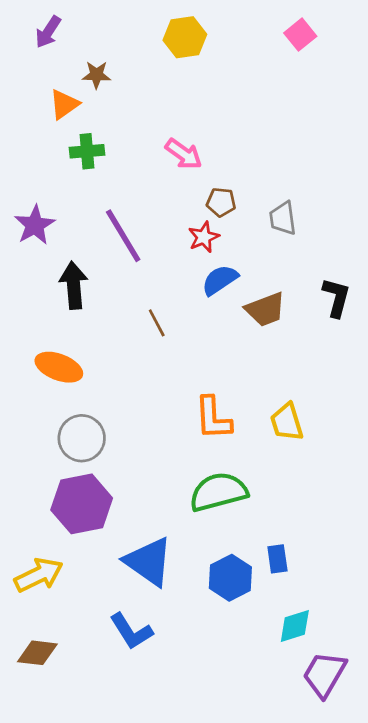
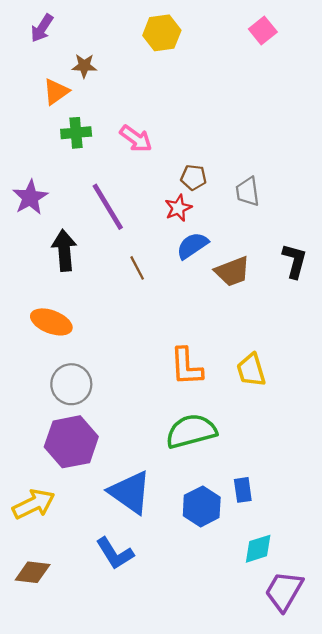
pink arrow: (184, 154) -> (136, 139), moved
brown line: (157, 323) -> (137, 268), moved

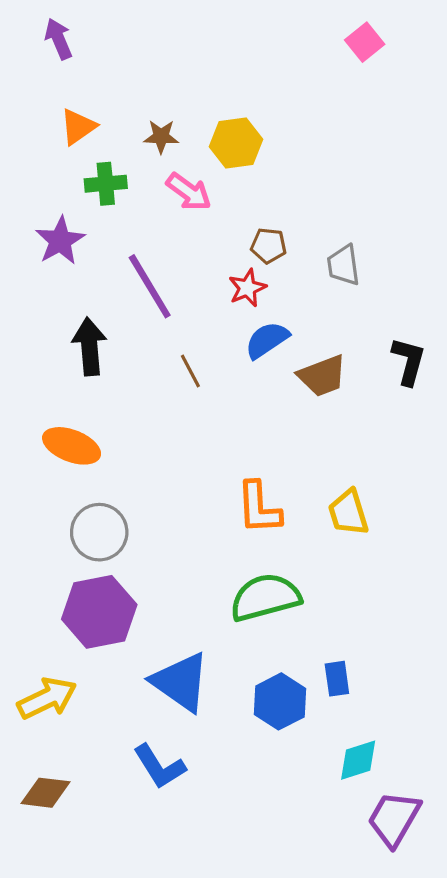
purple arrow: (42, 28) -> (59, 39), turned 124
yellow hexagon: (162, 33) -> (236, 143), moved
brown star: (84, 66) -> (161, 136), moved
purple star: (30, 197) -> (60, 241), moved

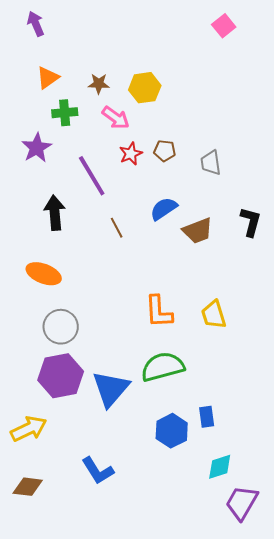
red star: (247, 288) -> (131, 154), moved
blue triangle: (181, 682) -> (111, 389), moved, turned 36

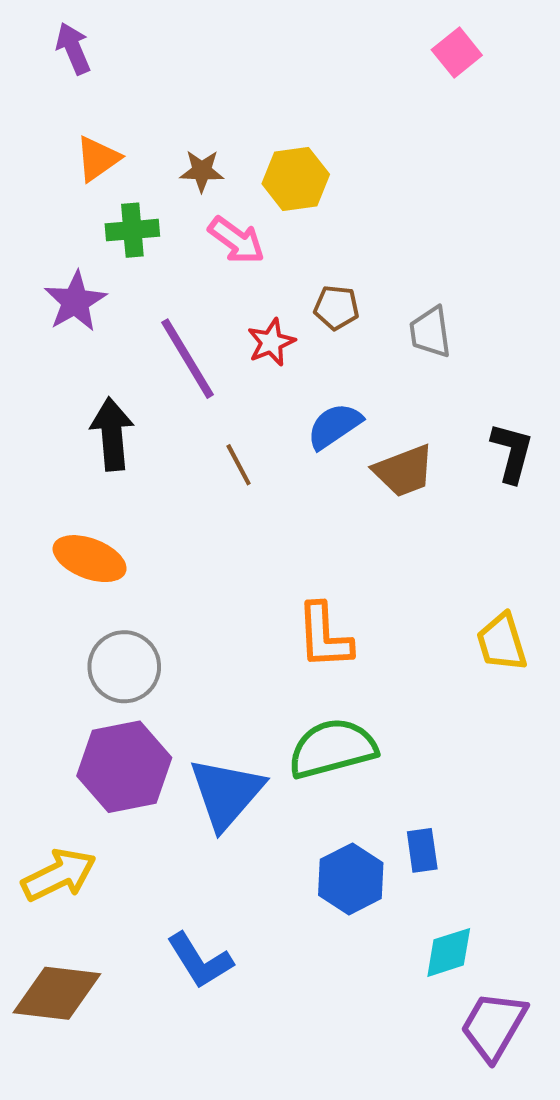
red star: (131, 154) -> (271, 342), moved
yellow trapezoid: (214, 315) -> (502, 642), moved
brown diamond: (28, 487) -> (57, 993), size x1.4

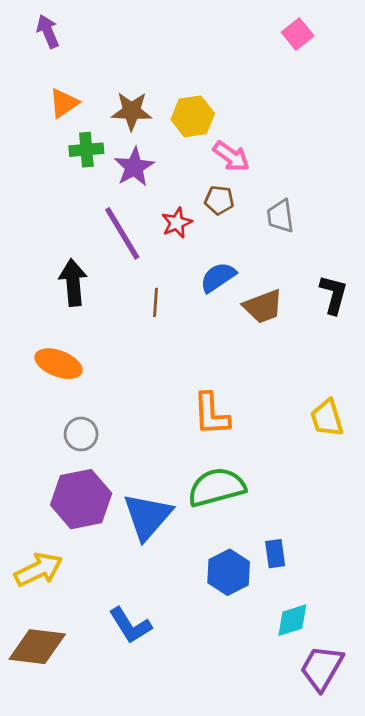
brown star: (202, 171) -> (132, 111), size x1.4
pink arrow: (236, 240) -> (231, 156), moved
purple star: (75, 301) -> (134, 167), moved
brown line: (239, 465) -> (155, 302), turned 32
gray circle: (124, 667) -> (81, 434), size x0.7

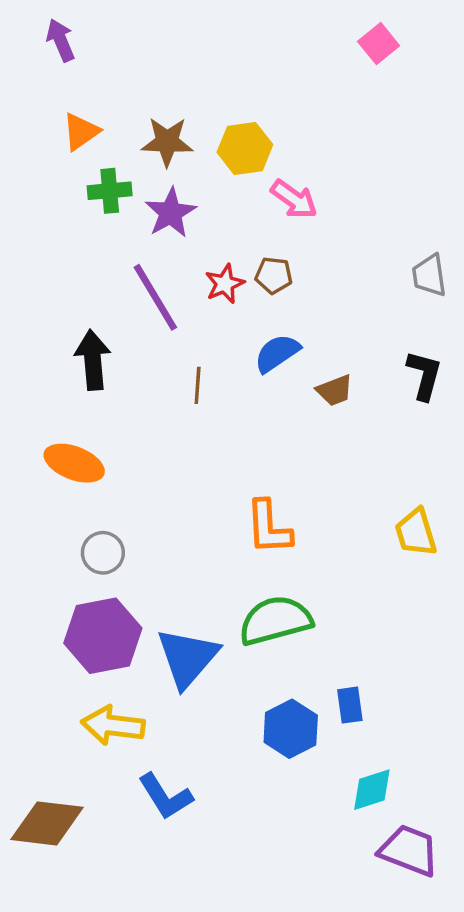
brown pentagon: (219, 200) -> (274, 275), moved
gray trapezoid: (280, 216) -> (429, 275), moved
brown trapezoid: (263, 306) -> (335, 390), size x0.7
yellow arrow: (39, 570) -> (113, 725), moved, turned -147
purple trapezoid: (322, 668) -> (409, 850), turned 81

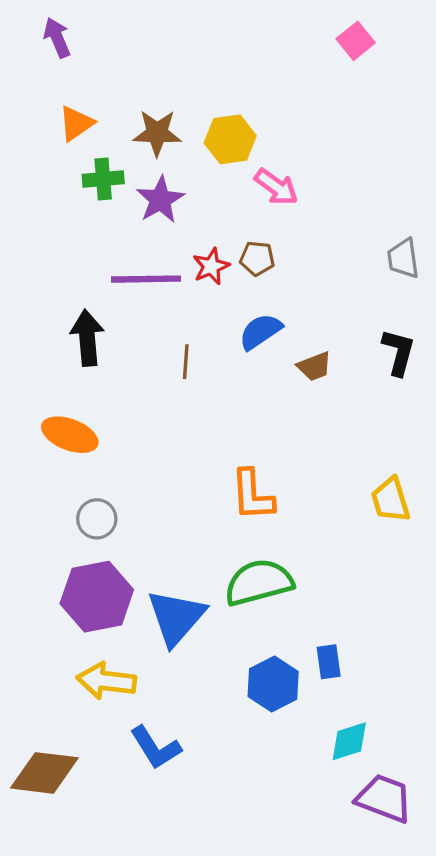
purple line: (155, 297) -> (146, 279), turned -60

